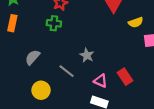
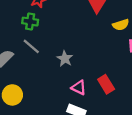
gray line: (67, 71) -> (31, 46), moved

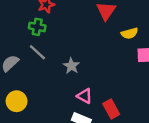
red rectangle: (106, 84) -> (111, 109), moved

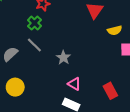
green cross: (37, 27) -> (35, 23), turned 32
red rectangle: (111, 109) -> (110, 91), moved

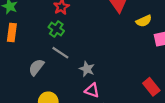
gray star: (63, 58) -> (87, 69), moved
pink triangle: (74, 84) -> (92, 90), moved

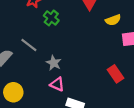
green cross: (56, 29) -> (51, 18), moved
red rectangle: (151, 87) -> (116, 74), moved

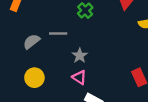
gray line: (29, 45) -> (58, 33), turned -48

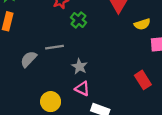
yellow circle: (34, 78) -> (51, 102), moved

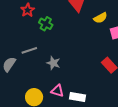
pink triangle: (82, 89) -> (57, 91), moved

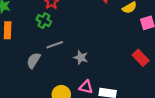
green cross: (46, 24) -> (44, 21), moved

